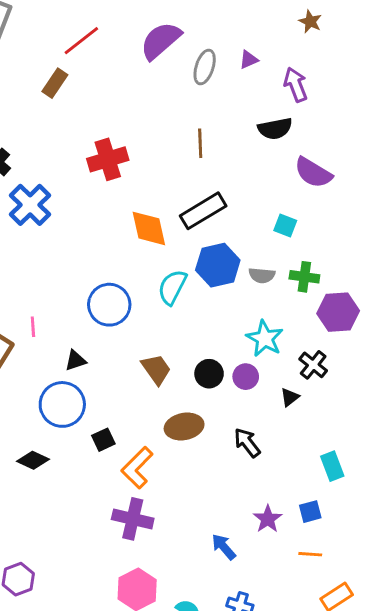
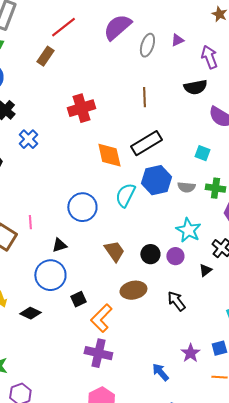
blue cross: (30, 205) -> (28, 139), size x0.7

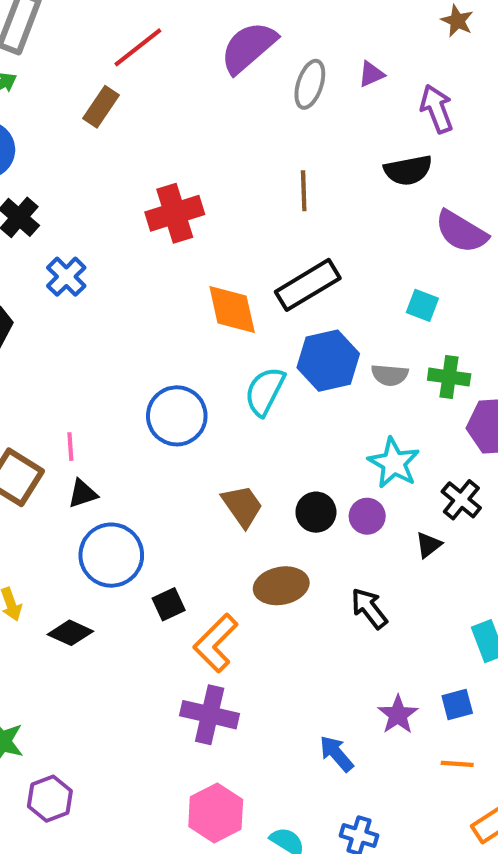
black triangle: (59, 245) -> (83, 494), moved

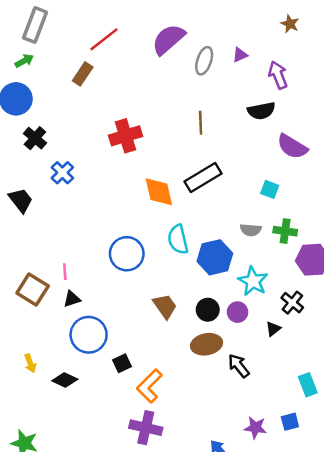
blue hexagon: (328, 361) -> (215, 257), moved
cyan semicircle: (265, 391) -> (178, 239), turned -40
brown ellipse: (281, 586) -> (207, 344), moved
purple star: (398, 715) -> (255, 428), turned -30

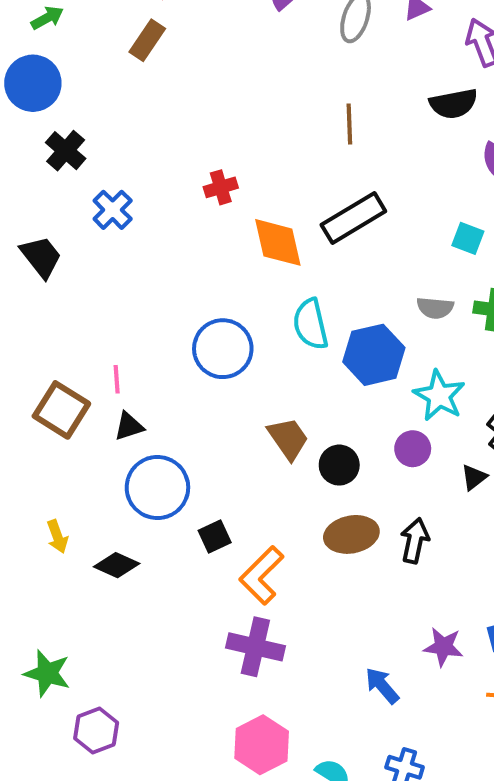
red cross: (126, 136) -> (221, 187), moved, size x0.6
black circle: (208, 310) -> (339, 465), moved
brown ellipse: (207, 344) -> (351, 534), moved
black arrow: (239, 366) -> (415, 541), turned 50

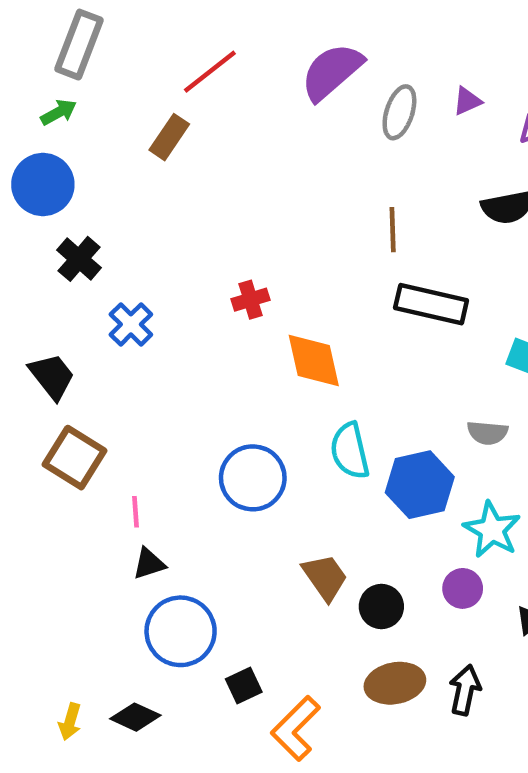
black rectangle: (353, 218) -> (431, 304), moved, turned 44
brown square: (61, 410) -> (74, 458), moved
yellow arrow: (57, 537) -> (70, 722), moved, turned 36

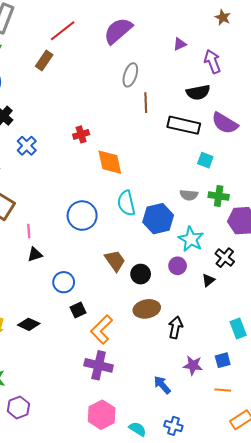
gray ellipse: (399, 112) -> (130, 75), moved
black rectangle: (431, 304) -> (184, 125), moved
blue circle: (181, 631) -> (64, 282), moved, size x0.7
black arrow: (465, 690) -> (176, 327), moved

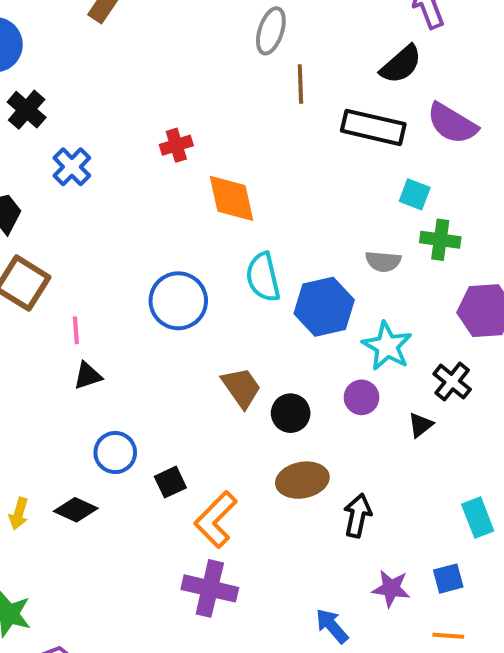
black semicircle: (198, 92) -> (401, 64), turned -30
green cross: (219, 196) -> (440, 240), moved
blue circle: (64, 282) -> (115, 453), moved

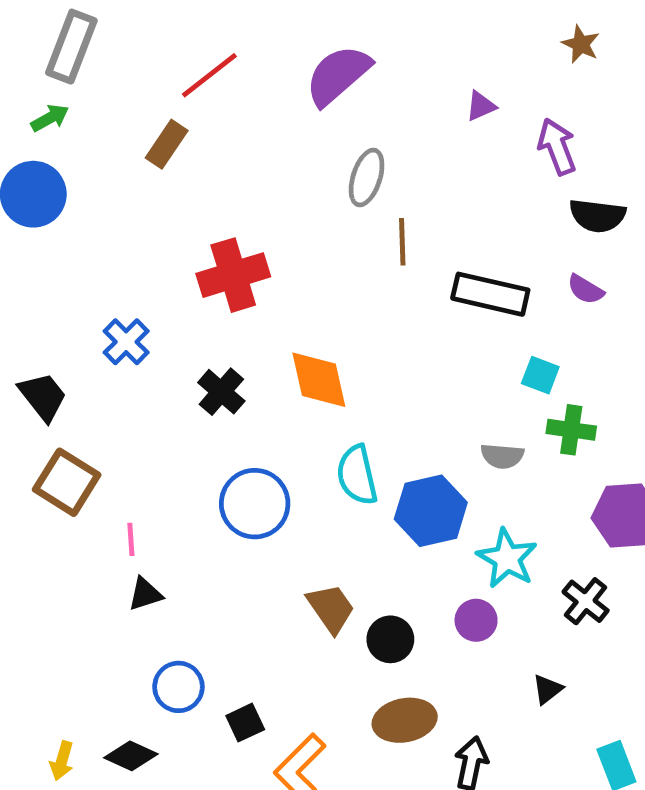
black semicircle: (401, 64) -> (597, 216), moved, turned 48
black cross: (27, 110) -> (221, 392), moved
purple semicircle: (452, 123) -> (586, 289), size x0.6
red cross: (176, 145) -> (233, 275), moved, size x1.8
black triangle: (421, 425) -> (547, 689), moved

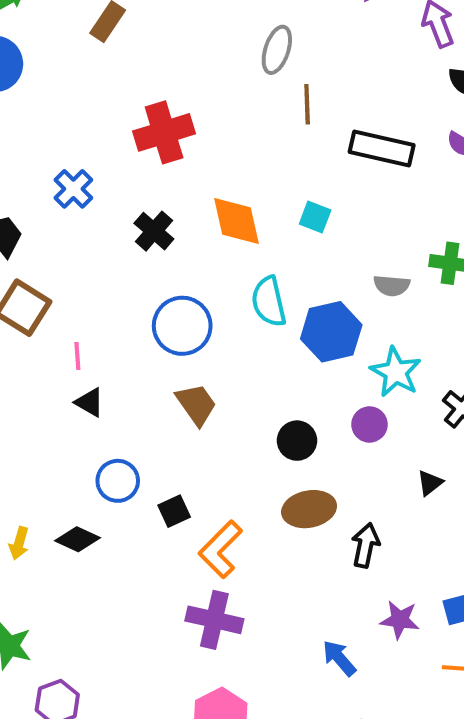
cyan square: (540, 375) -> (315, 217), moved
black triangle: (145, 594) -> (90, 402), turned 48
brown trapezoid: (331, 608) -> (196, 404), moved

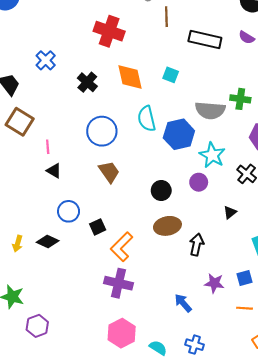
red cross: (164, 132) -> (109, 31), moved, turned 36
gray semicircle: (392, 285) -> (210, 110), size x1.6

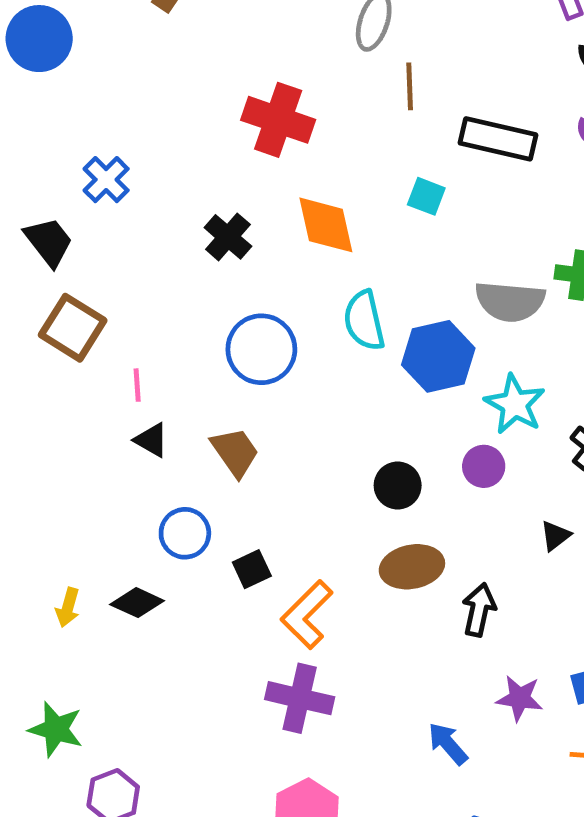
blue cross: (46, 60) -> (106, 180), moved
cyan square: (171, 75) -> (426, 196), moved
brown trapezoid: (109, 172) -> (235, 452), moved

